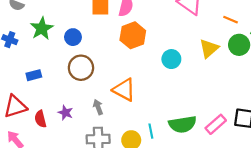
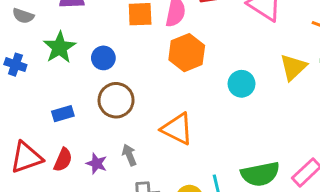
blue rectangle: (34, 75) -> (63, 114), moved
gray arrow: (98, 107) -> (129, 155), moved
red semicircle: (40, 119) -> (63, 160), moved, turned -140

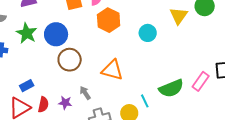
blue circle: (103, 58) -> (56, 34), size x1.5
blue rectangle: (63, 114) -> (27, 86), moved

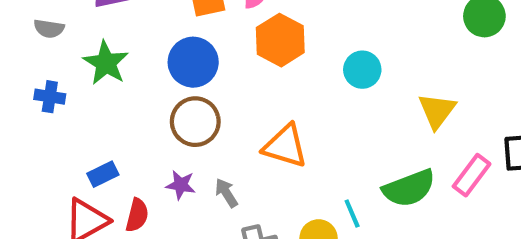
yellow triangle: (179, 16) -> (437, 111), moved
blue circle: (56, 34) -> (193, 62), moved
purple star: (65, 103) -> (181, 185), moved

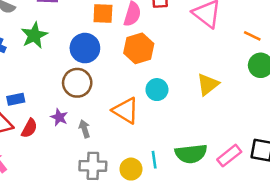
cyan circle: (362, 70) -> (157, 90), moved
yellow triangle: (437, 111) -> (208, 84), moved

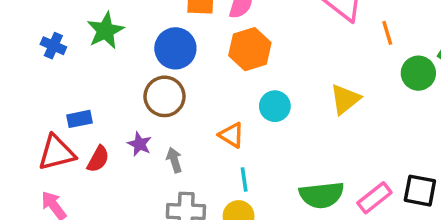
orange line: (252, 36) -> (387, 33), moved, turned 48
orange triangle: (126, 111) -> (231, 135), size x0.7
cyan line: (154, 160) -> (244, 180), moved

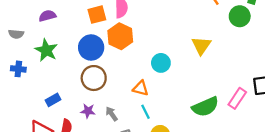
orange hexagon: (250, 49) -> (120, 36), moved
blue rectangle: (79, 119) -> (53, 100), moved
cyan line: (244, 180) -> (145, 112), moved

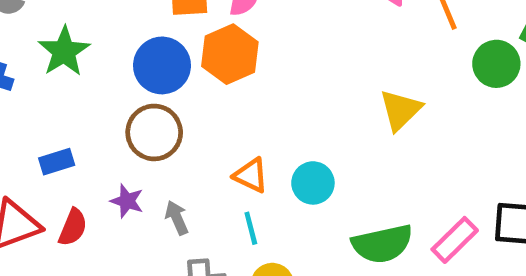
cyan circle: (161, 63) -> (313, 183), moved

